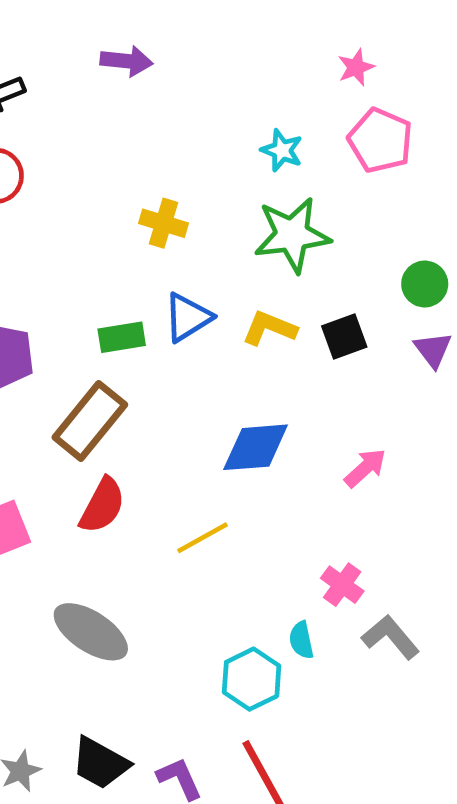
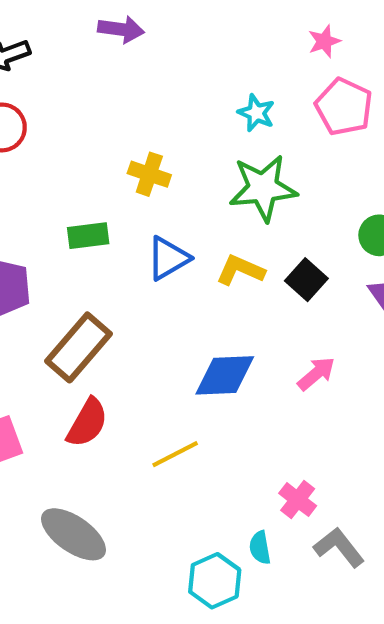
black square: (344, 336) -> (306, 280), turned -30
green rectangle: (122, 337) -> (88, 236), moved
pink arrow: (365, 468) -> (316, 374), moved

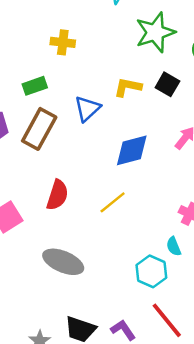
green star: (263, 188) -> (155, 32), moved
blue triangle: (168, 258) -> (87, 109), moved
brown rectangle: (78, 347) -> (39, 129), moved

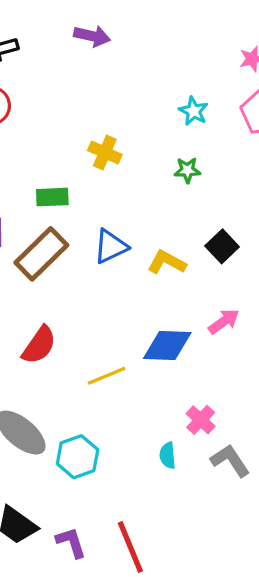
green star: (155, 32) -> (187, 170), moved, size x0.5
yellow L-shape: (128, 87) -> (167, 262), moved
blue diamond: (132, 150) -> (167, 346), moved
cyan hexagon: (151, 271) -> (78, 457), moved

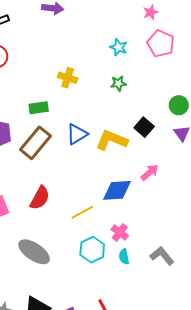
yellow L-shape: (167, 262) -> (112, 140), size x1.4
pink cross: (201, 420) -> (120, 232), moved
cyan hexagon: (78, 457) -> (92, 250), moved

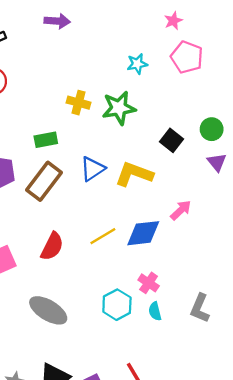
cyan star: (119, 47) -> (137, 64), turned -30
green star: (118, 83) -> (119, 108), moved, size x1.8
black square: (144, 127) -> (171, 140), moved
yellow line: (82, 212) -> (103, 236), moved
gray L-shape: (162, 256) -> (200, 308), turned -115

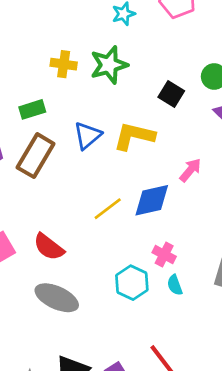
red semicircle: (52, 246) -> (49, 247), moved, turned 108

